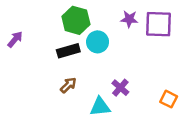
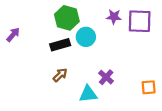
orange square: (169, 99) -> (149, 87), turned -32

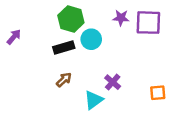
cyan triangle: (88, 94) -> (94, 100), turned -30

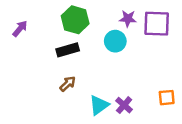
purple arrow: (14, 37) -> (20, 29), moved
cyan circle: (91, 39) -> (115, 41), moved
purple cross: (113, 82) -> (124, 105), moved

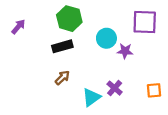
purple star: (128, 19) -> (125, 51), moved
purple cross: (124, 105) -> (115, 88), moved

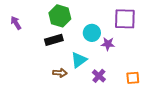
purple arrow: (18, 27) -> (16, 23), turned -72
brown arrow: (62, 78) -> (60, 73), moved, turned 48
cyan triangle: (91, 97) -> (79, 60), moved

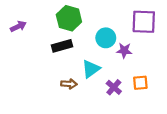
purple arrow: (16, 23) -> (18, 26), turned 96
orange square: (133, 78) -> (140, 83), moved

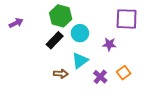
cyan circle: (106, 38) -> (80, 33), moved
black rectangle: (62, 46) -> (55, 40), turned -30
orange square: (140, 83) -> (124, 73), turned -32

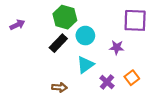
brown arrow: (61, 74) -> (59, 87), moved

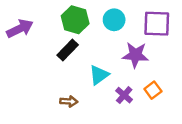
purple arrow: (17, 25) -> (20, 29), size x1.5
cyan circle: (85, 36) -> (114, 20), moved
purple star: (117, 47) -> (135, 55), size x1.5

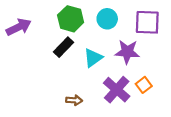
cyan triangle: (99, 75) -> (93, 58), moved
purple cross: (124, 95) -> (117, 90), size x1.6
brown arrow: (69, 101) -> (74, 100), moved

